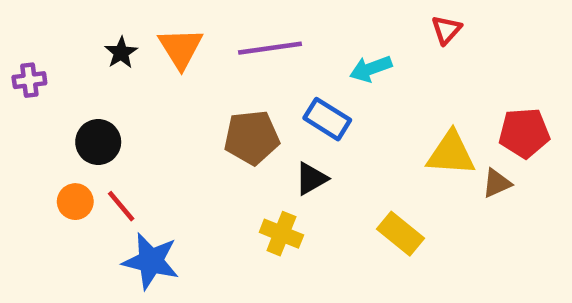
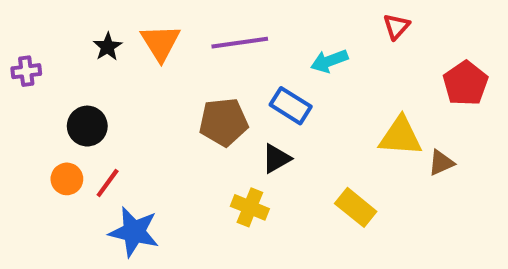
red pentagon: (524, 133) -> (466, 83), moved, turned -30
red line: (121, 206) -> (108, 183), turned 76

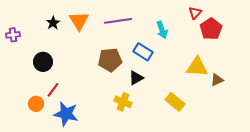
cyan arrow: (329, 61) -> (162, 30), turned -90
red pentagon: (466, 83) -> (211, 29), moved
orange circle: (67, 179) -> (36, 104), moved

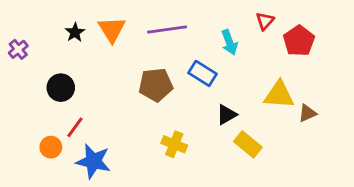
red triangle: (195, 13) -> (265, 21), moved
purple cross: (13, 35) -> (18, 49), turned -32
black triangle: (136, 78) -> (227, 115), moved

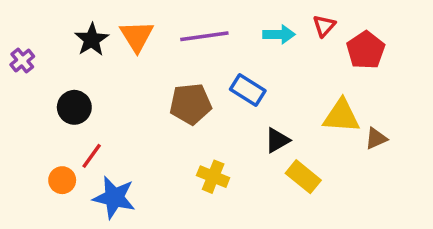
black star: (75, 32) -> (92, 40), size x1.4
cyan arrow: (229, 42) -> (279, 34), moved, turned -70

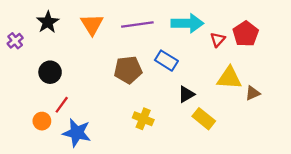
red triangle: (324, 26) -> (218, 40), moved
cyan arrow: (279, 34) -> (187, 23), size x1.5
black star: (92, 40) -> (48, 22), moved

